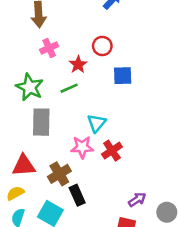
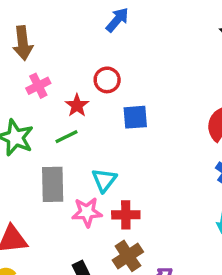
gray rectangle: (41, 122) -> (53, 184), moved
red cross: (112, 151) -> (126, 215), turned 36
brown cross: (59, 174) -> (128, 256), moved

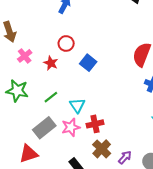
blue square: (135, 117) -> (88, 63), turned -35
green line: (67, 137) -> (51, 97), moved
gray rectangle: (53, 184) -> (44, 128), moved, turned 65

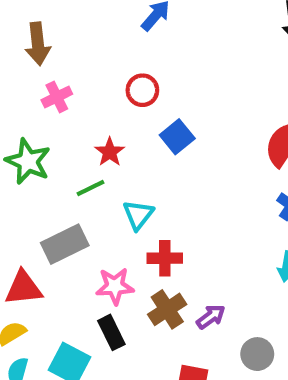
red star: (51, 63) -> (110, 152), moved
pink star: (71, 127) -> (115, 286), moved
purple arrow: (125, 157) -> (211, 317), moved

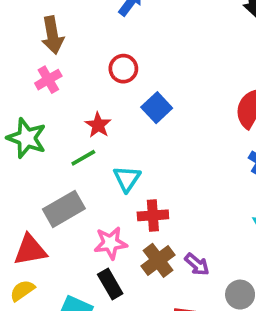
brown arrow: (38, 44) -> (52, 35), moved
purple arrow: (211, 317) -> (197, 264), turned 80

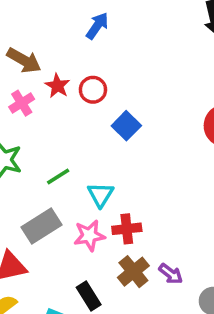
brown arrow: (52, 35) -> (24, 60), turned -48
red star: (98, 125) -> (57, 86), moved
pink star: (111, 243) -> (89, 235), moved

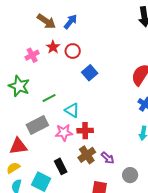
blue arrow: (97, 26) -> (70, 22), moved
brown arrow: (24, 60) -> (46, 21), moved
cyan triangle: (101, 195) -> (72, 110), turned -35

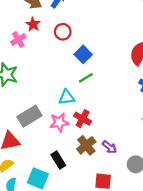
red star: (53, 47) -> (33, 24), moved
green line: (49, 98) -> (86, 78), moved
cyan triangle: (72, 110) -> (67, 97), turned -35
red cross: (85, 131) -> (83, 119), turned 35

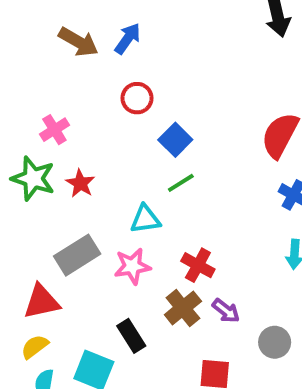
red star: (33, 24) -> (80, 183), moved
pink cross: (18, 39) -> (54, 130), moved
red cross: (83, 119) -> (198, 265), moved

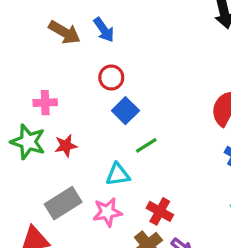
blue arrow: (128, 39) -> (104, 30), turned 110
pink cross: (54, 130) -> (45, 103), turned 30
blue square: (175, 140) -> (125, 111), moved
red star: (80, 183) -> (66, 146), turned 30

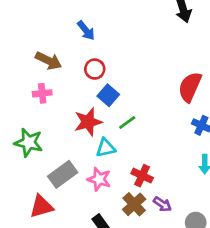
brown arrow: (64, 32) -> (49, 61), moved
green star: (28, 142) -> (29, 142), moved
red star: (66, 146) -> (88, 122), moved, size x1.5
pink star: (107, 212) -> (99, 179), turned 30

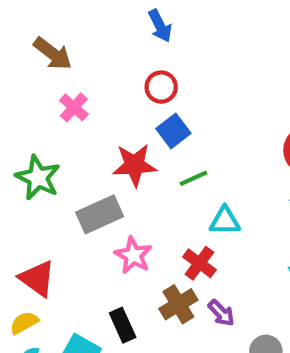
brown arrow: (49, 61) -> (53, 54), moved
pink cross: (42, 93) -> (74, 107), turned 36
cyan triangle: (106, 148) -> (225, 221), moved
gray rectangle: (63, 174) -> (100, 214), moved
red triangle: (41, 206) -> (37, 278), turned 40

